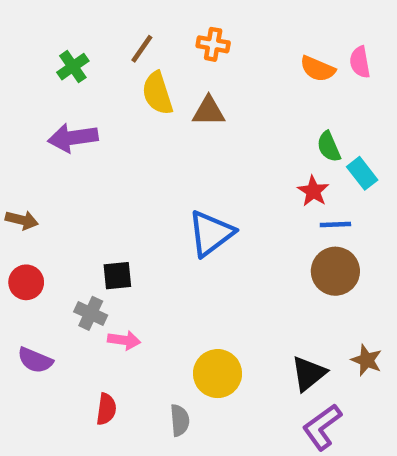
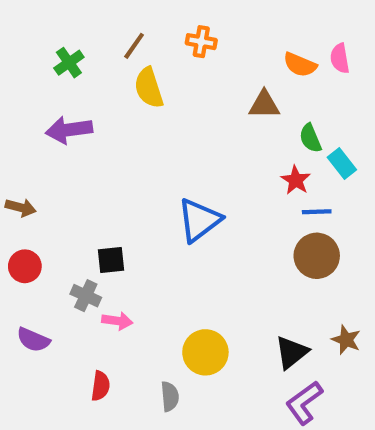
brown triangle: (209, 111) -> (264, 105), moved

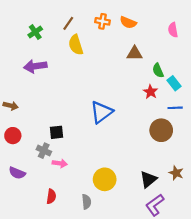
orange semicircle: (300, 65) -> (128, 22), moved
blue line: (317, 212) -> (175, 108), moved

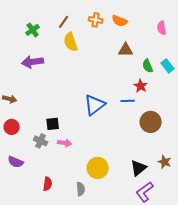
cyan rectangle: (174, 83) -> (168, 66), moved
blue line: (175, 108) -> (128, 101), moved
pink arrow: (60, 163) -> (65, 143), moved

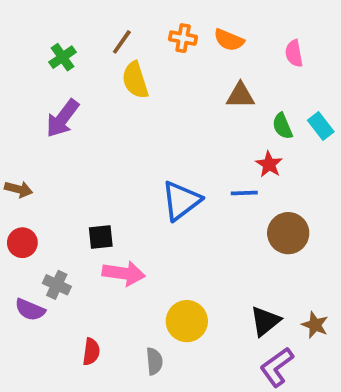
pink semicircle: (162, 28) -> (294, 53), moved
purple arrow: (33, 62) -> (63, 118), turned -45
gray cross: (41, 141) -> (57, 285), moved
pink arrow: (65, 143) -> (124, 273), size x1.5
brown star: (165, 162) -> (315, 325), moved

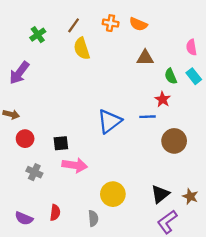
pink semicircle: (294, 53) -> (191, 47), moved
purple arrow: (63, 118) -> (19, 73), moved
red circle: (22, 243) -> (25, 139), moved
purple semicircle: (30, 310) -> (24, 218), moved

